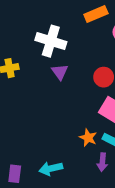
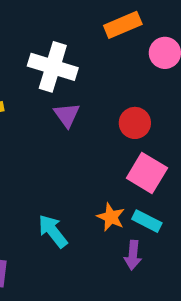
cyan arrow: (51, 169) -> (53, 231), moved, turned 65

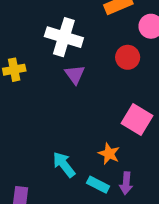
red circle: (135, 123) -> (128, 57), moved
cyan rectangle: (147, 221) -> (98, 185), moved

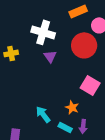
red circle: (128, 57) -> (84, 45), size x1.6

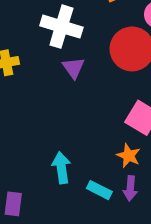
orange star: (72, 107) -> (129, 156), moved
cyan arrow: (43, 114) -> (61, 168), turned 30

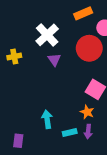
white cross: (61, 27) -> (47, 35), turned 30
cyan rectangle: (99, 190) -> (70, 133), turned -40

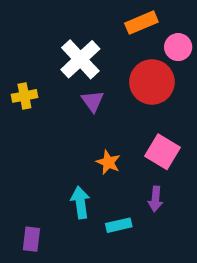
orange star: (87, 112) -> (108, 162), moved
purple arrow: (88, 132) -> (155, 199), moved

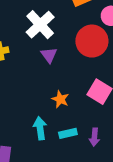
purple arrow: (155, 199) -> (94, 137), moved
cyan rectangle: (119, 225) -> (68, 133), moved

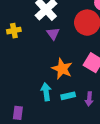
orange star: (60, 99) -> (62, 69), size x1.5

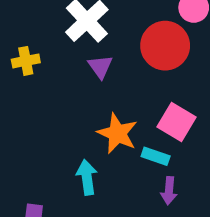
cyan rectangle: (68, 96) -> (156, 156), moved, turned 32

